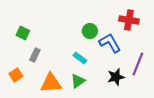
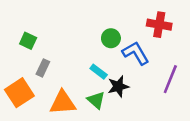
orange square: (16, 75) -> (19, 93), size x1.6
black star: (116, 77) -> (118, 86), moved
green triangle: (78, 81) -> (96, 100), turned -42

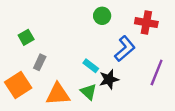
green circle: (111, 38) -> (102, 16), moved
green square: (28, 41) -> (26, 37), turned 35
blue L-shape: (136, 53) -> (125, 49), turned 80

